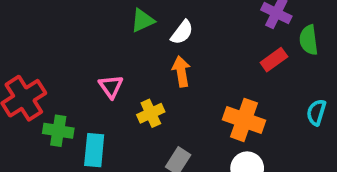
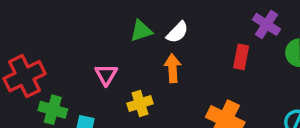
green triangle: (143, 20) -> (141, 31), moved
red rectangle: (274, 60) -> (241, 57), moved, turned -50

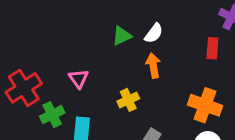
pink triangle: (106, 75) -> (79, 79), moved
green cross: (53, 110) -> (52, 115), turned -35

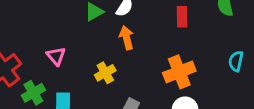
orange cross: (205, 105) -> (179, 72), turned -36

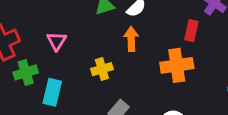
orange cross: (179, 72) -> (177, 65), moved

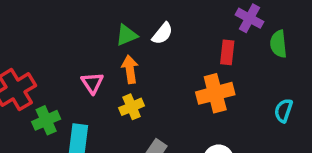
orange arrow: (131, 39) -> (130, 69), moved
pink triangle: (57, 41) -> (92, 83), moved

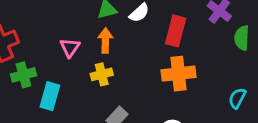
red rectangle: (227, 52) -> (176, 31), moved, size x1.4

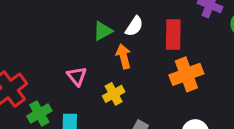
orange arrow: (105, 40) -> (124, 56), moved

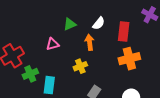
green triangle: (103, 31) -> (70, 24), moved
pink triangle: (77, 76) -> (52, 44), moved, turned 48

